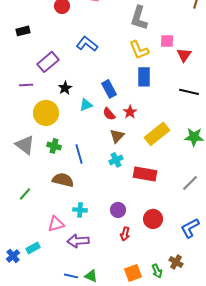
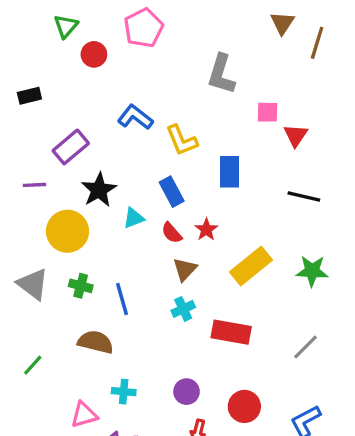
yellow L-shape: (139, 50) -> (182, 140), moved
black star: (65, 88) -> (99, 190), size x1.5

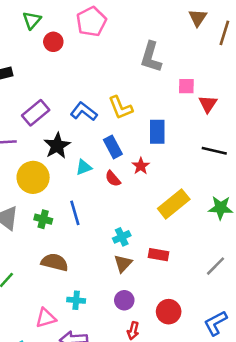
blue L-shape: (135, 117) -> (84, 111), moved
red star: (206, 230) -> (141, 166), moved
brown triangle: (185, 269) -> (123, 264), moved
blue line: (122, 299) -> (75, 213), moved
red rectangle: (231, 332) -> (158, 255), size x0.7

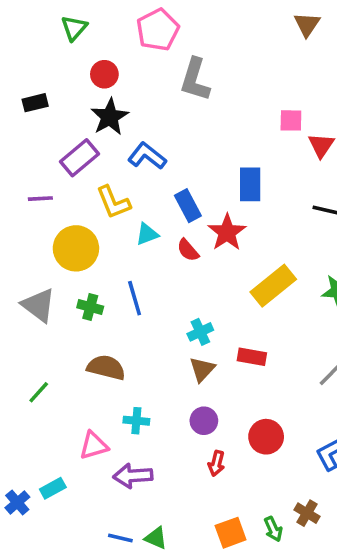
red circle: (53, 42) -> (104, 74), moved
gray L-shape: (151, 57) -> (195, 80), moved
yellow L-shape: (120, 108) -> (113, 202), moved
black star: (57, 146) -> (110, 117), moved
red star: (141, 166) -> (227, 232), size x1.5

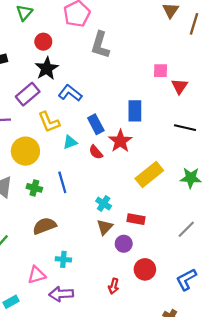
cyan cross: (200, 332) -> (104, 204), turned -32
brown semicircle: (106, 367) -> (44, 226), turned -35
purple circle: (204, 421) -> (124, 244), moved

